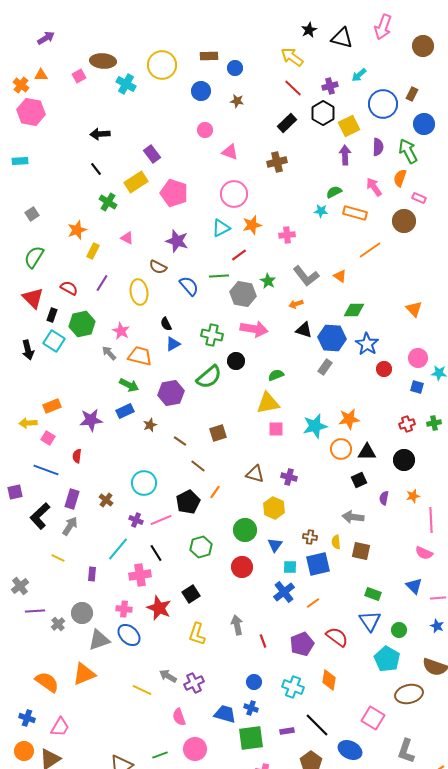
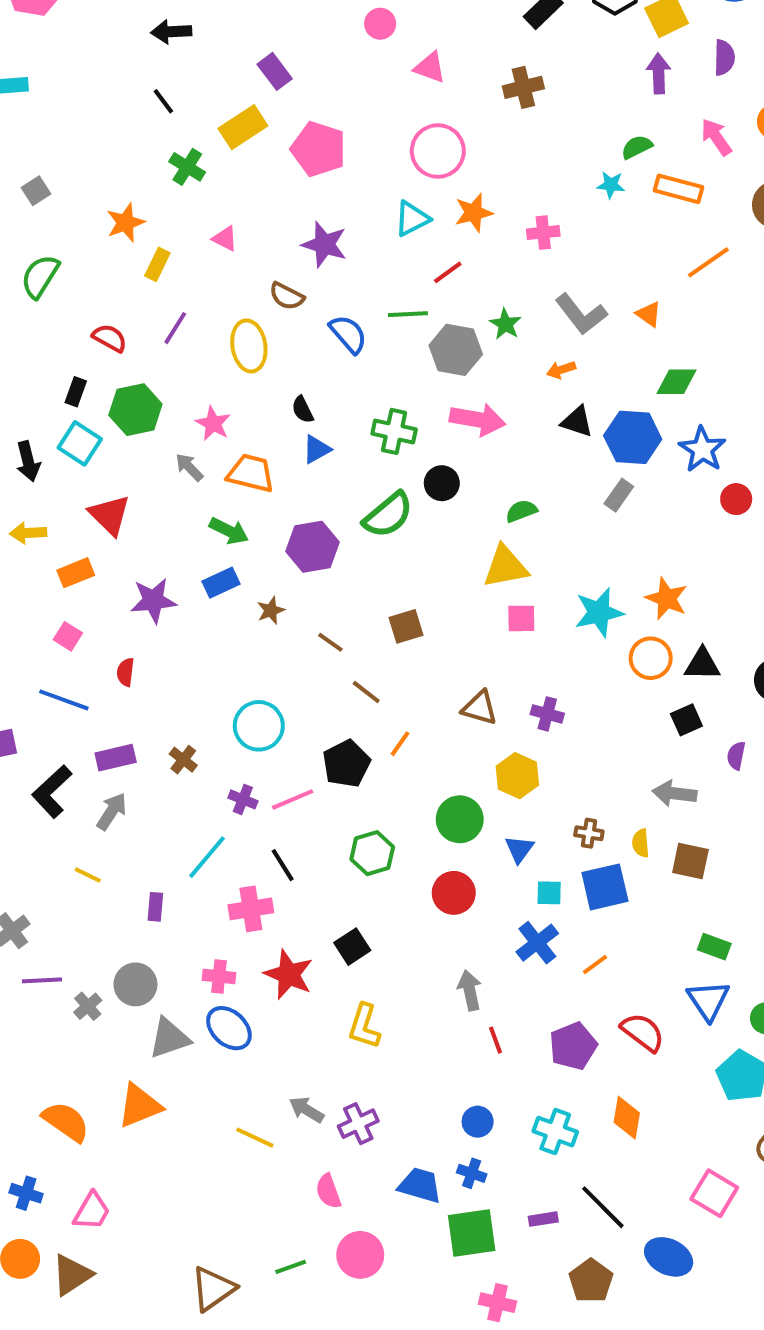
red triangle: (33, 298) -> (110, 515), moved
orange star: (349, 419) -> (667, 599), turned 30
yellow arrow: (28, 423) -> (28, 533), moved
purple rectangle: (72, 499) -> (116, 758), turned 60
gray arrow: (237, 625) -> (470, 990), moved

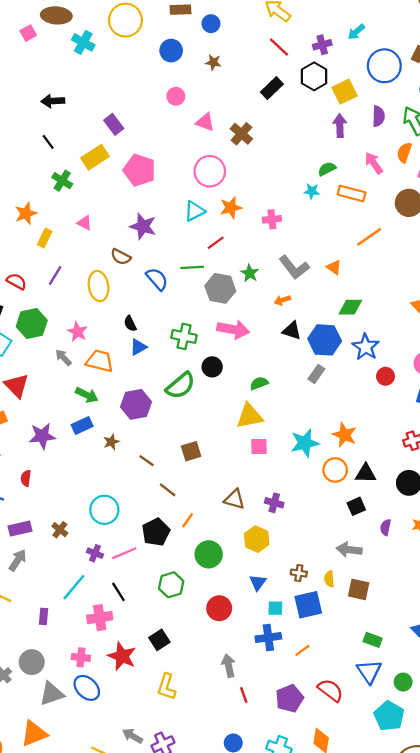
brown cross: (523, 87) -> (241, 134), moved, turned -35
green circle: (460, 819) -> (209, 554), moved
blue cross: (537, 943) -> (268, 638), turned 30

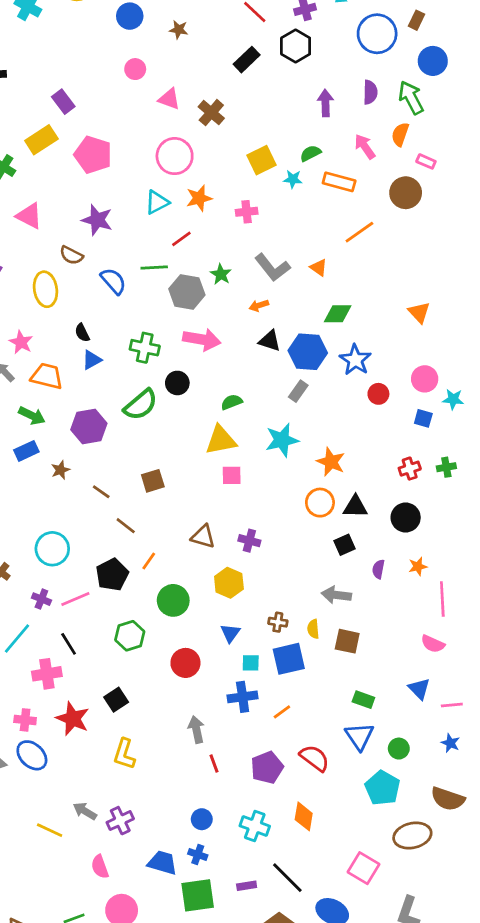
yellow square: (345, 92) -> (262, 160), moved
pink triangle: (84, 223) -> (29, 216), size x1.5
cyan star: (305, 443) -> (282, 440), moved

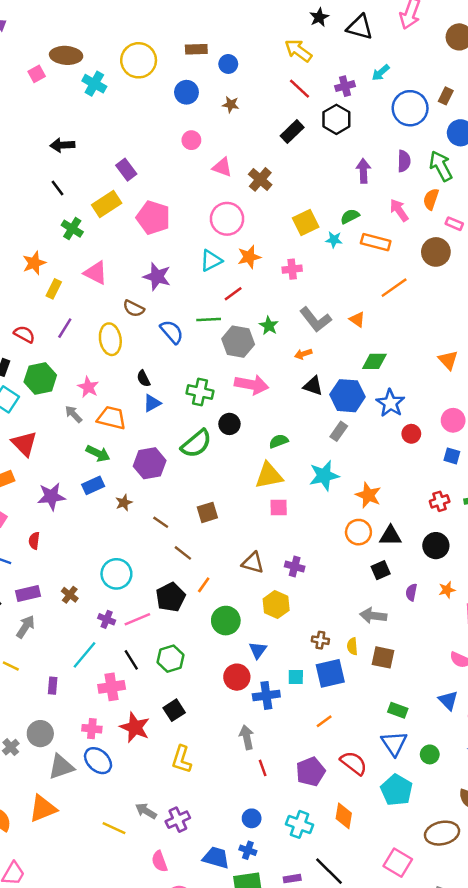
blue triangle: (230, 633) -> (258, 650), moved
green hexagon: (130, 636) -> (171, 659), moved
blue cross: (243, 697) -> (266, 695), moved
cyan pentagon: (382, 788) -> (397, 790), moved

